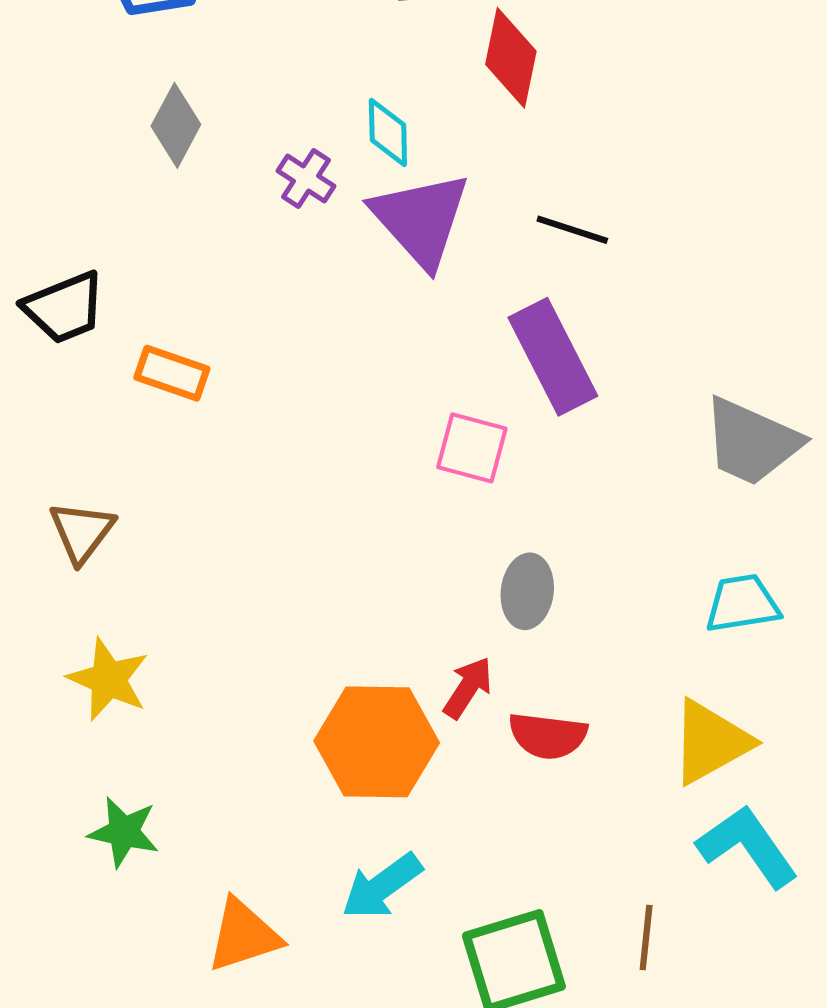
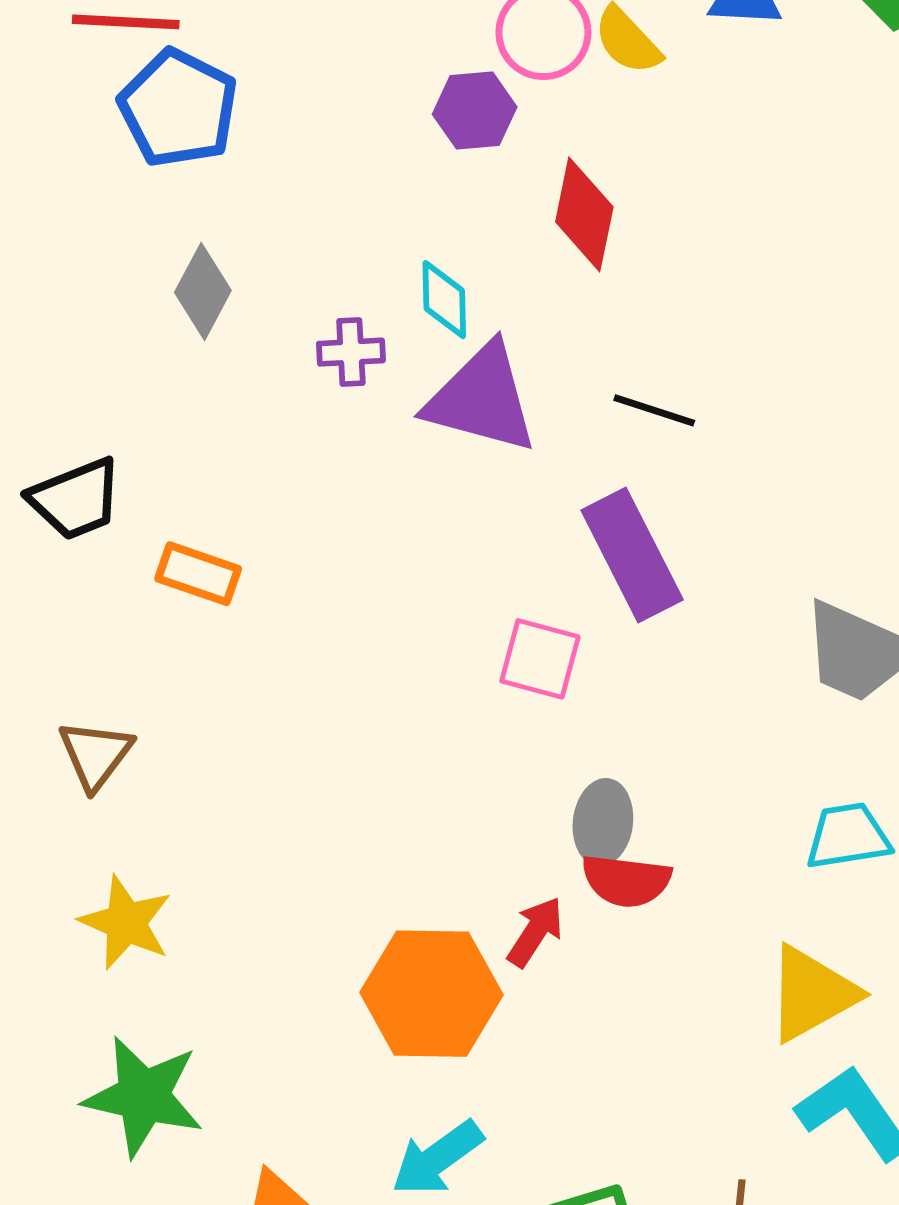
purple cross: (306, 179) -> (351, 352), turned -36
purple triangle: (421, 220) -> (482, 399), turned -33
red semicircle: (548, 736) -> (626, 881), moved
green star: (124, 832) -> (143, 1096), size x1.5

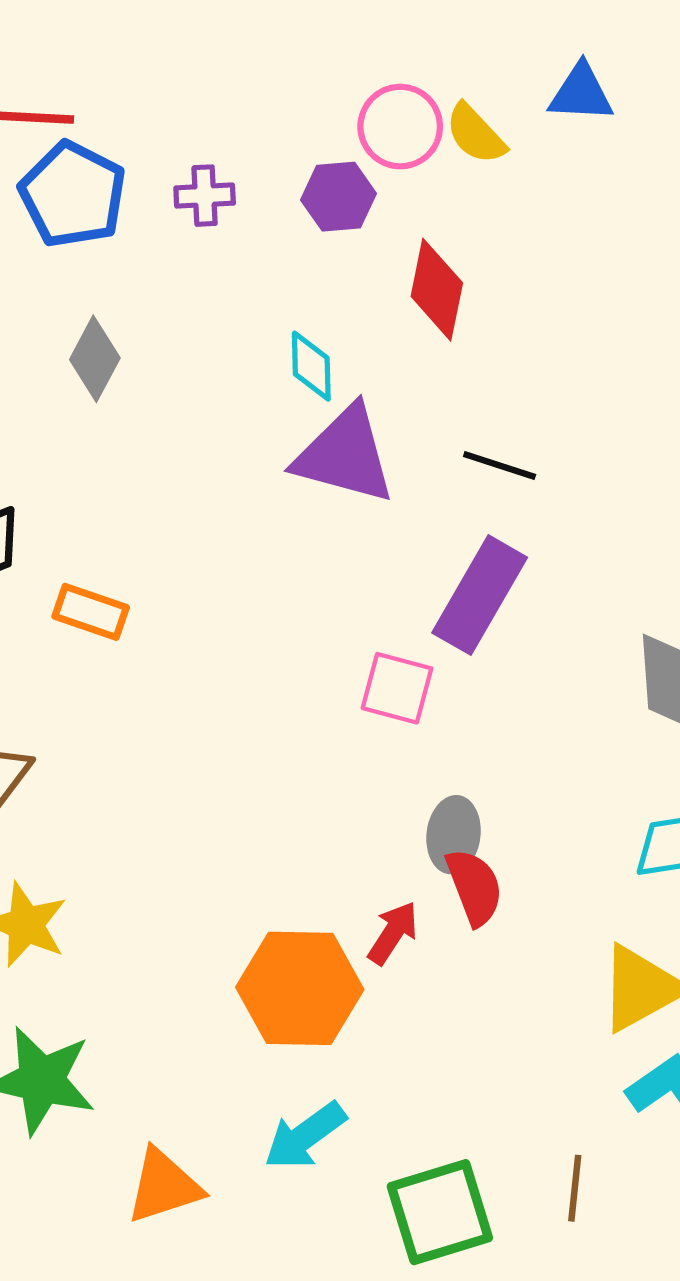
purple cross: (351, 352) -> (205, 196), moved
purple rectangle: (632, 555) -> (480, 595), turned 57
red semicircle: (626, 881) -> (474, 887), turned -118

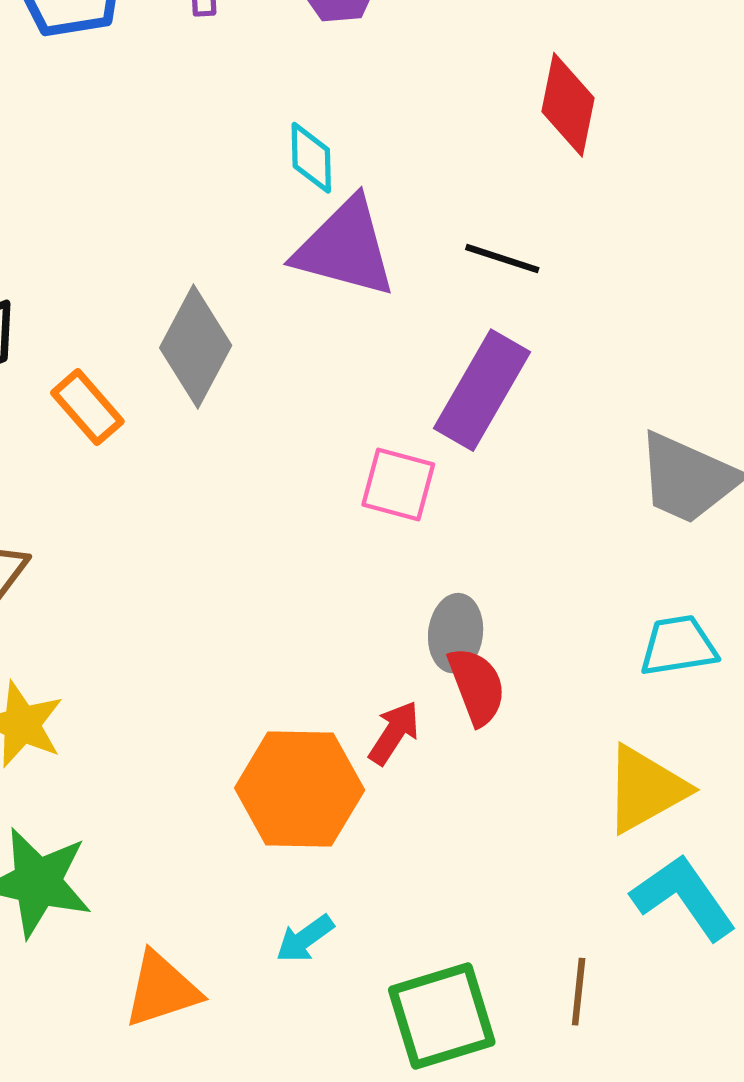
red diamond: (437, 290) -> (568, 105), moved
gray diamond: (95, 359) -> (196, 347), moved, size x1.4
orange rectangle: (91, 612) -> (87, 407), turned 30
cyan arrow: (305, 1136) -> (305, 939), size x0.7

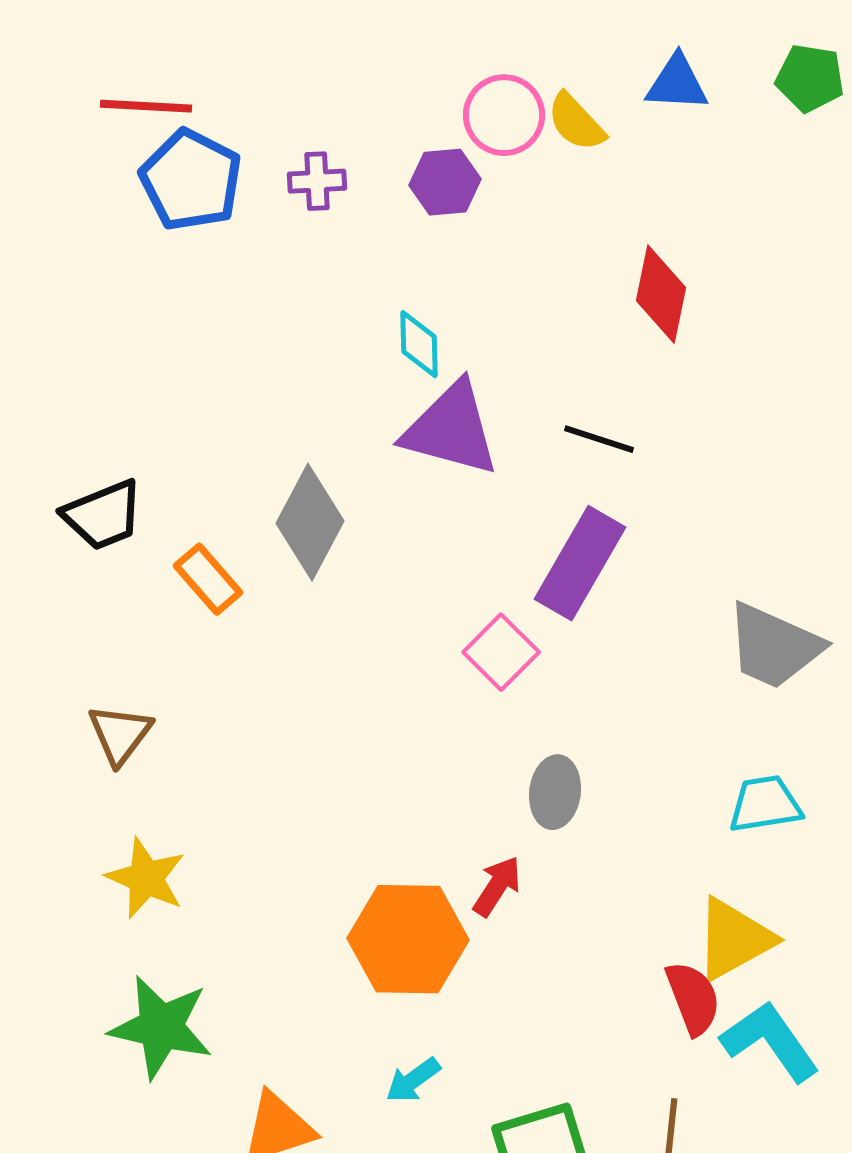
pink square: (398, 485) -> (501, 652), turned 30
red semicircle: (477, 686) -> (693, 998), moved

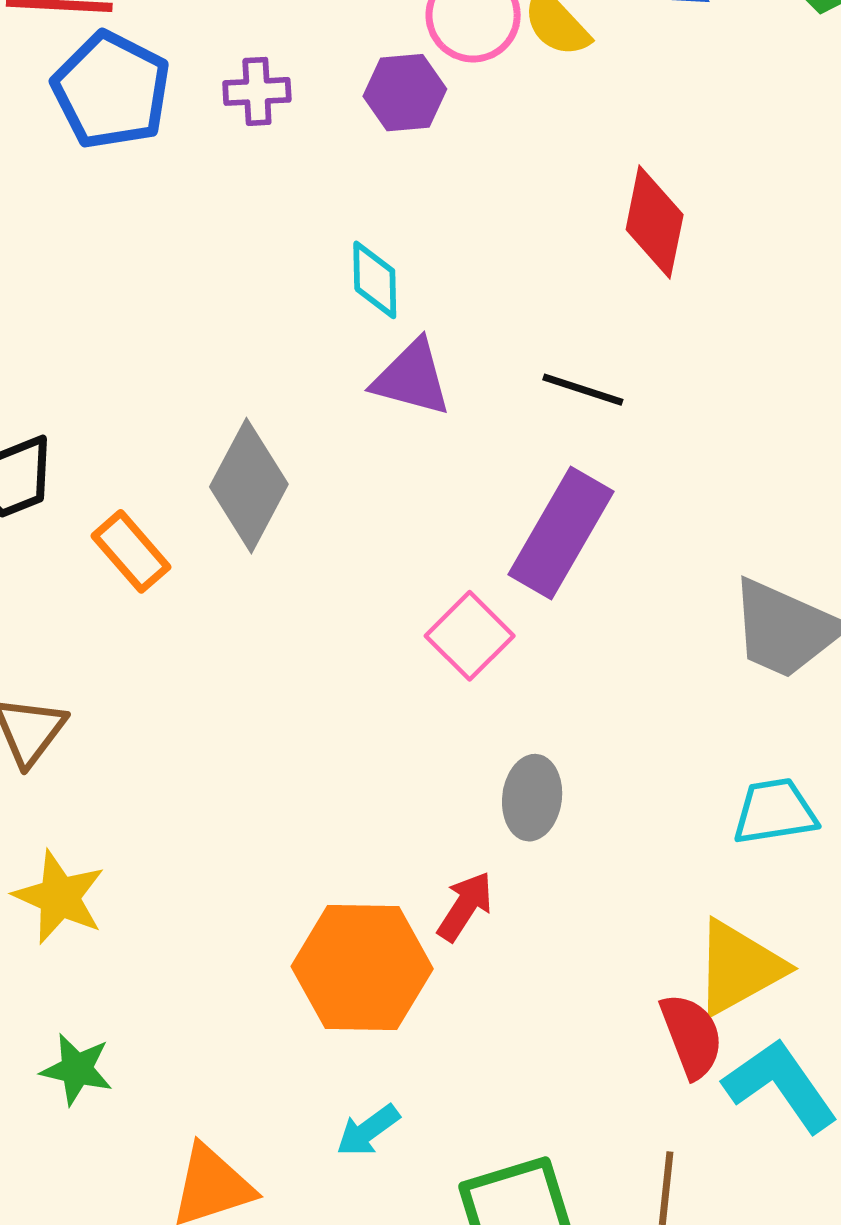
purple triangle: (451, 429) -> (412, 378), size x0.7
green star: (161, 1027) -> (77, 1069), size x0.6

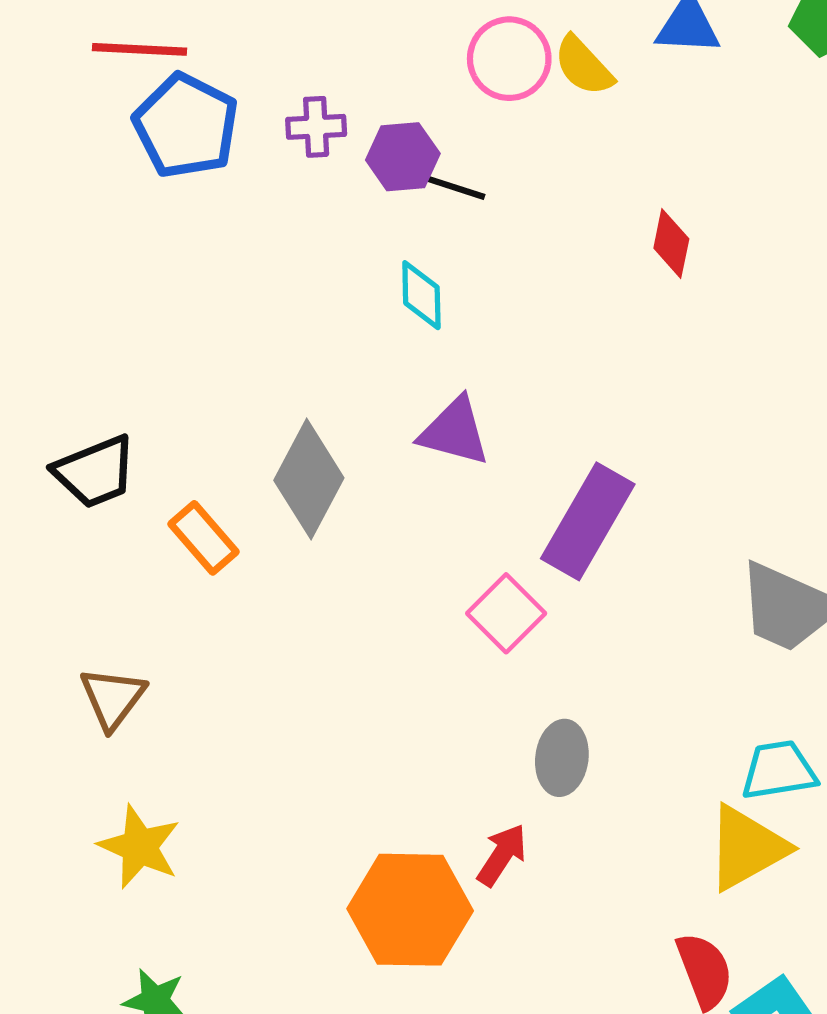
purple hexagon: (405, 93) -> (403, 157), moved
red diamond: (655, 222) -> (671, 244), size x0.7
purple triangle: (412, 378) -> (454, 432), moved
black line: (583, 390) -> (449, 186), moved
yellow triangle: (739, 968) -> (747, 848), moved

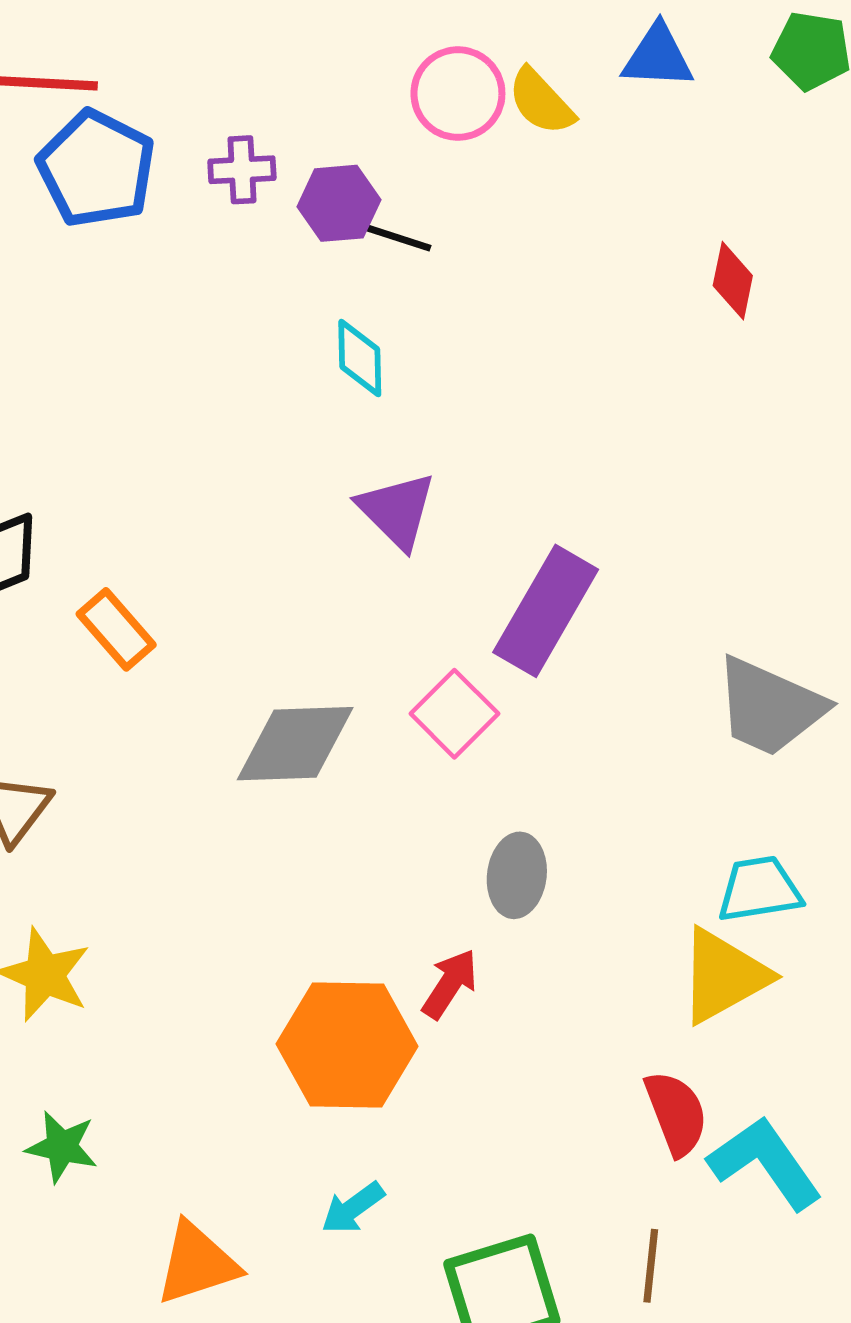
red diamond: (671, 244) -> (733, 281), moved
purple triangle: (454, 432) -> (397, 510), turned 30
gray diamond: (309, 479) -> (295, 744), moved, turned 60

